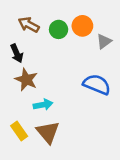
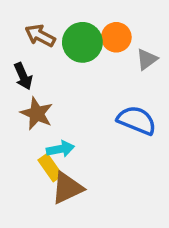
green circle: (59, 29) -> (82, 42), size x1.5
yellow rectangle: (19, 131) -> (50, 168), moved
brown triangle: (48, 132) -> (67, 188), turned 45

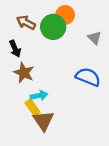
orange circle: (116, 37) -> (65, 15), moved
gray triangle: (147, 59) -> (95, 38), turned -40
brown triangle: (67, 188) -> (43, 121), turned -40

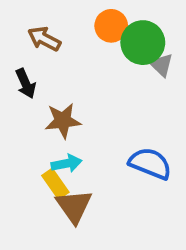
green circle: (53, 27) -> (143, 43), moved
brown star: (24, 73) -> (63, 121), moved, turned -30
blue semicircle: (88, 77) -> (150, 163), moved

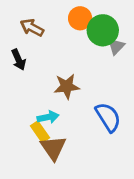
gray triangle: (161, 65) -> (116, 46), turned 30
brown star: (63, 121) -> (67, 86), moved
blue semicircle: (150, 163) -> (108, 117), turned 36

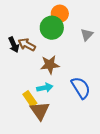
brown arrow: (32, 28) -> (27, 45), moved
green circle: (103, 30) -> (52, 28), moved
cyan arrow: (48, 117) -> (45, 88), moved

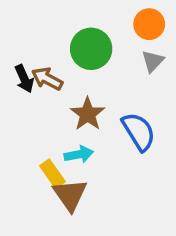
orange circle: (60, 14) -> (149, 24), moved
brown star: (50, 65) -> (88, 114), turned -30
blue semicircle: (81, 88) -> (139, 132), moved

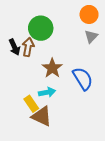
green circle: (91, 49) -> (41, 28), moved
brown arrow: (47, 79) -> (28, 47), turned 72
brown triangle: (70, 195) -> (42, 116), turned -30

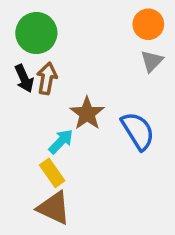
green circle: (41, 28) -> (36, 33), moved
cyan arrow: (47, 92) -> (61, 141), moved, turned -35
brown triangle: (42, 116) -> (54, 208), moved

